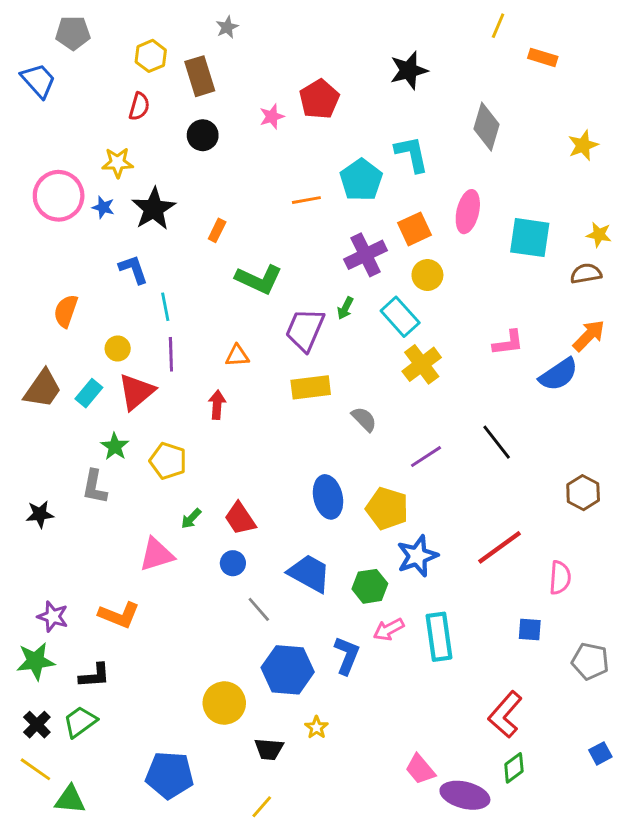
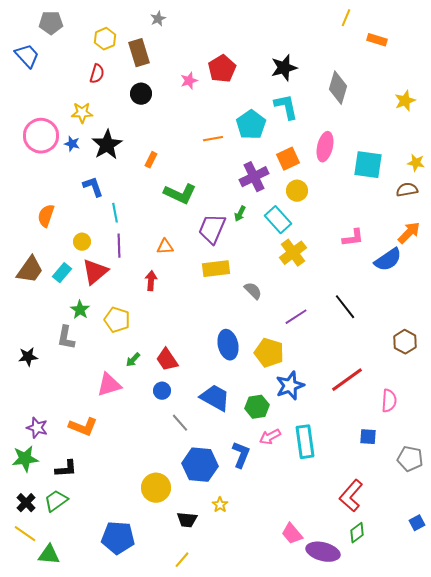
black star: (409, 70) -> (284, 68), moved

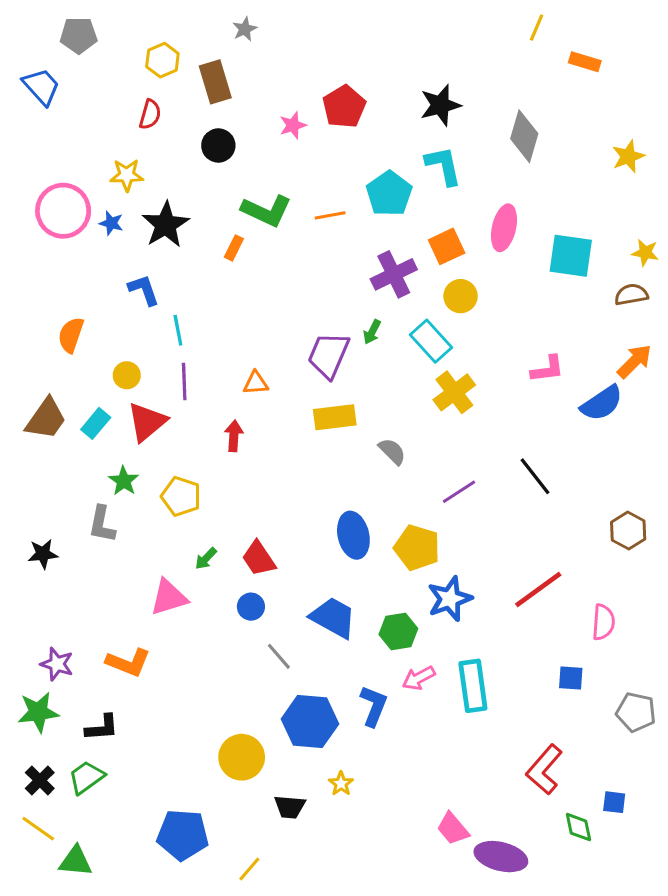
green L-shape: (180, 194) -> (266, 211), moved
blue square: (417, 523) -> (614, 802), moved, turned 35
green diamond: (357, 533) -> (579, 827), moved, turned -65
yellow line: (182, 560) -> (249, 869), moved

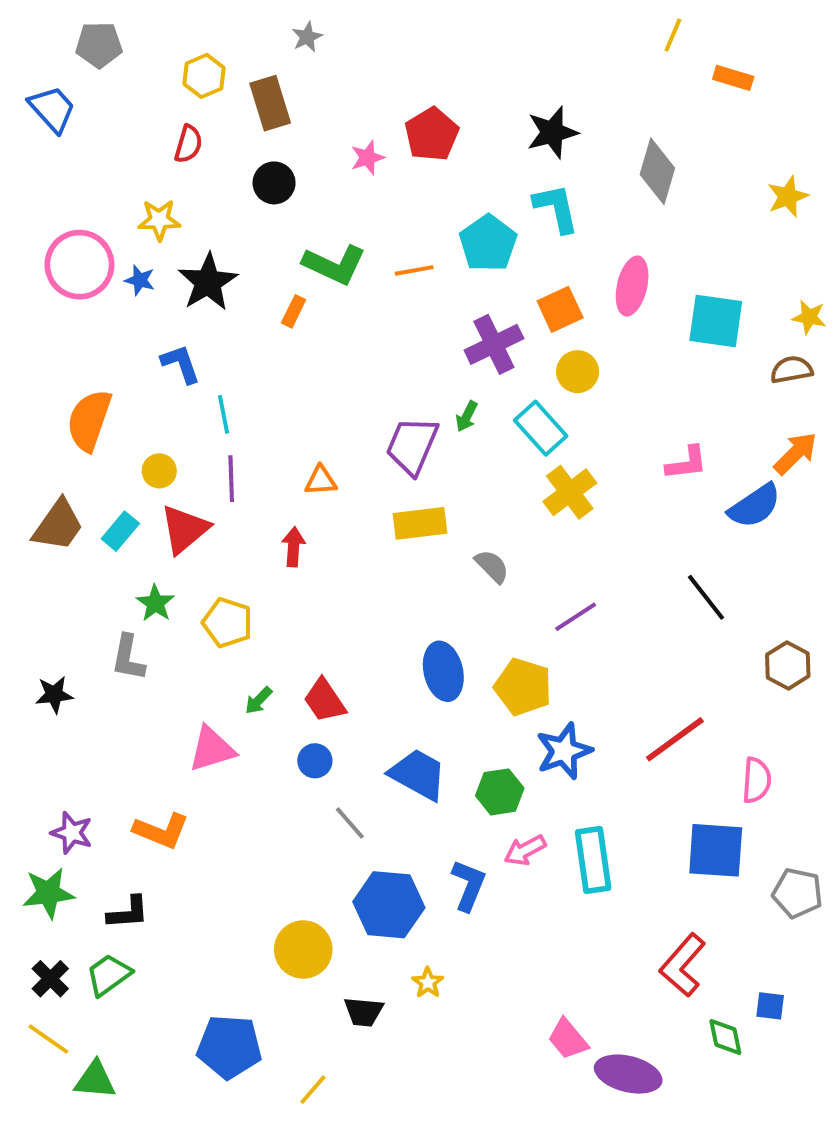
orange semicircle: (71, 335) -> (89, 420), size x1.4
black line: (535, 476) -> (706, 597), moved
blue square: (571, 678) -> (716, 850), size x1.8

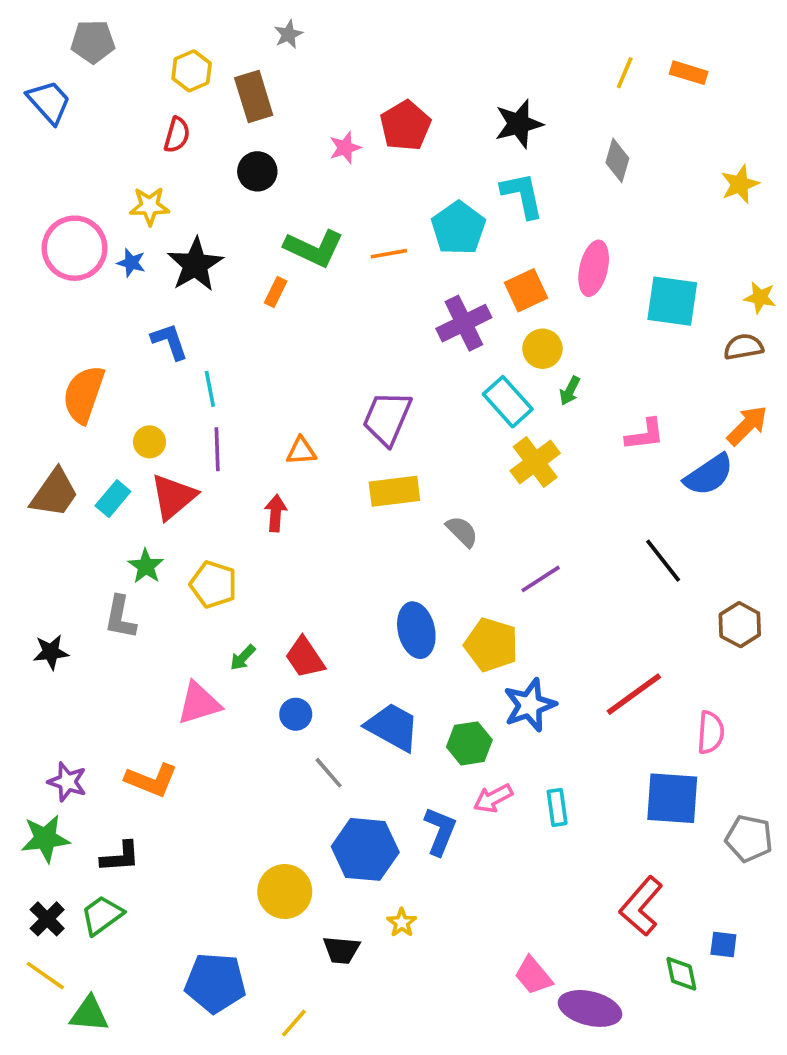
yellow line: (673, 35) -> (625, 73), moved
gray diamond: (657, 171) -> (617, 160), size x0.7
green arrow: (467, 416) -> (570, 391), moved
cyan rectangle: (593, 860) -> (557, 807), size x0.6

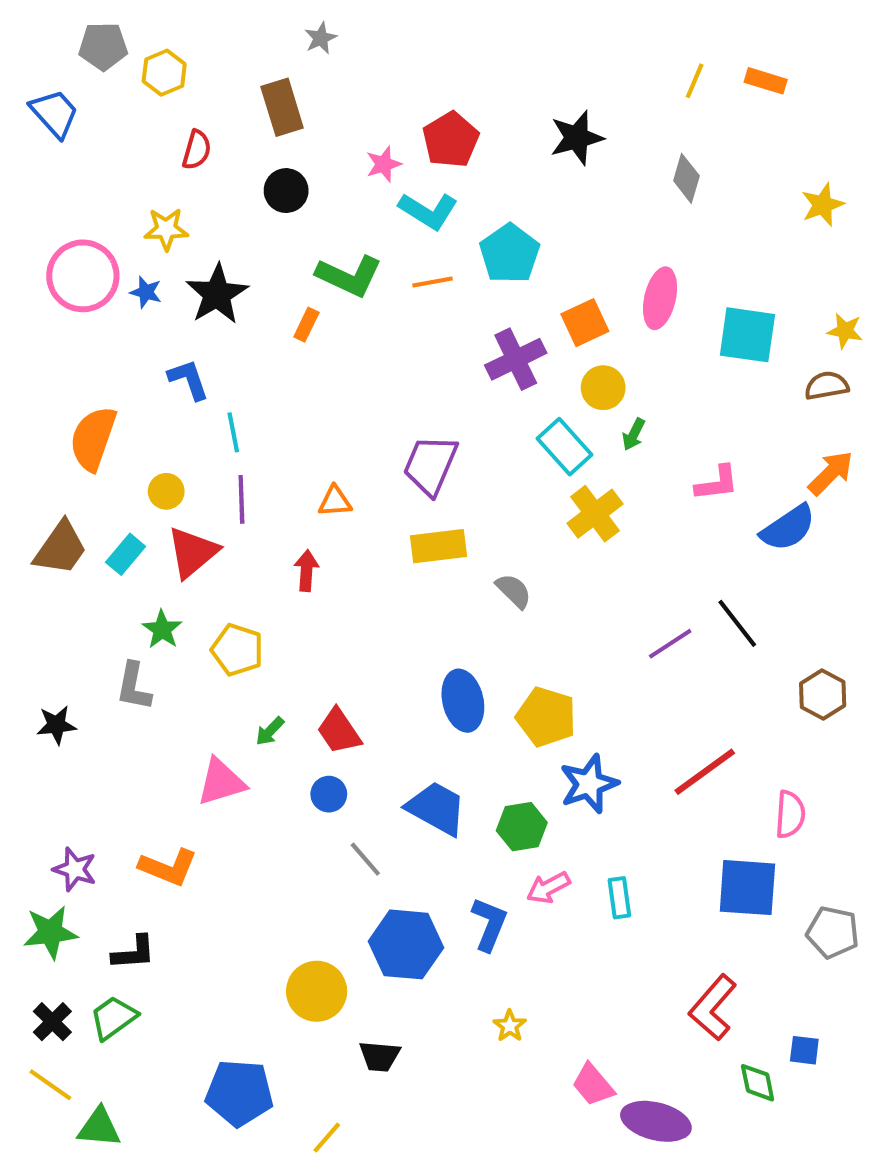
yellow hexagon: (192, 71) -> (164, 73), moved
cyan L-shape: (522, 195) -> (428, 211), moved, turned 134
purple line: (541, 579) -> (670, 644), moved
yellow star: (402, 923) -> (510, 1026), moved

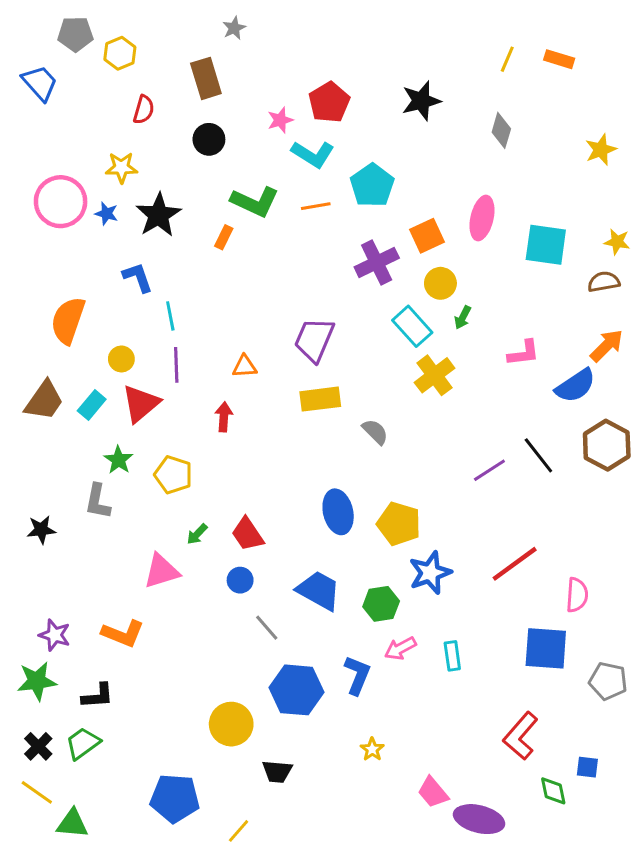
brown hexagon: (823, 695) -> (607, 445), moved, size x1.4

